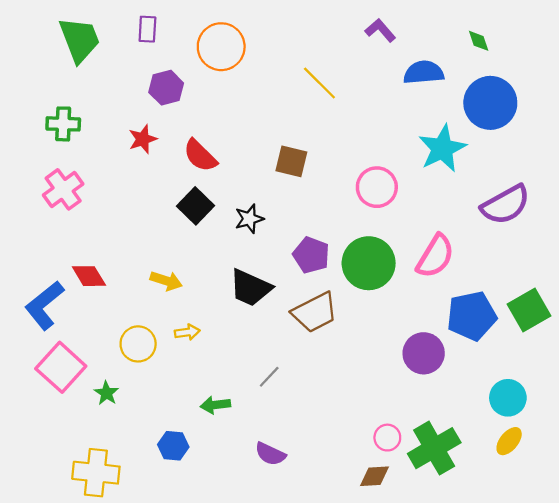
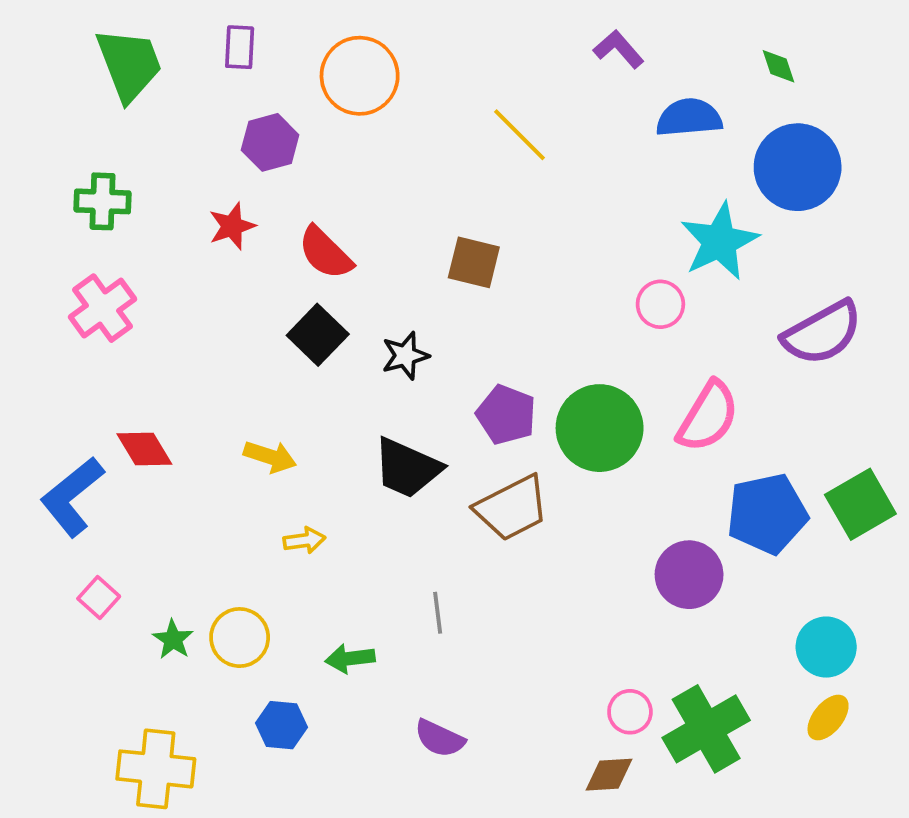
pink circle: (377, 187) -> (660, 304), moved, size x0.7
yellow circle: (138, 344) -> (240, 638), moved
pink square: (61, 367) -> (99, 598), size x0.5
gray line: (269, 377) -> (438, 613), turned -50

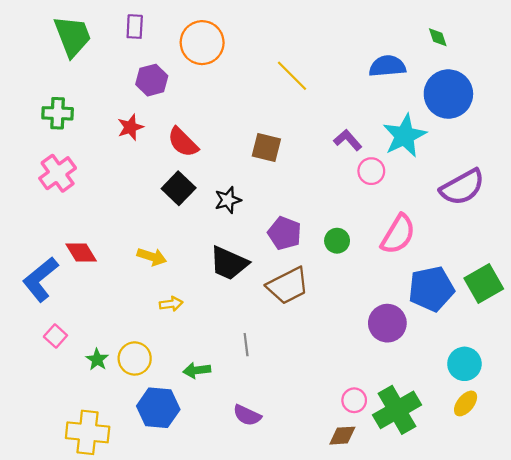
purple L-shape: (619, 49) -> (348, 140), moved
green circle: (600, 428) -> (337, 241), size x0.5
blue hexagon: (281, 725) -> (158, 408), size x1.5

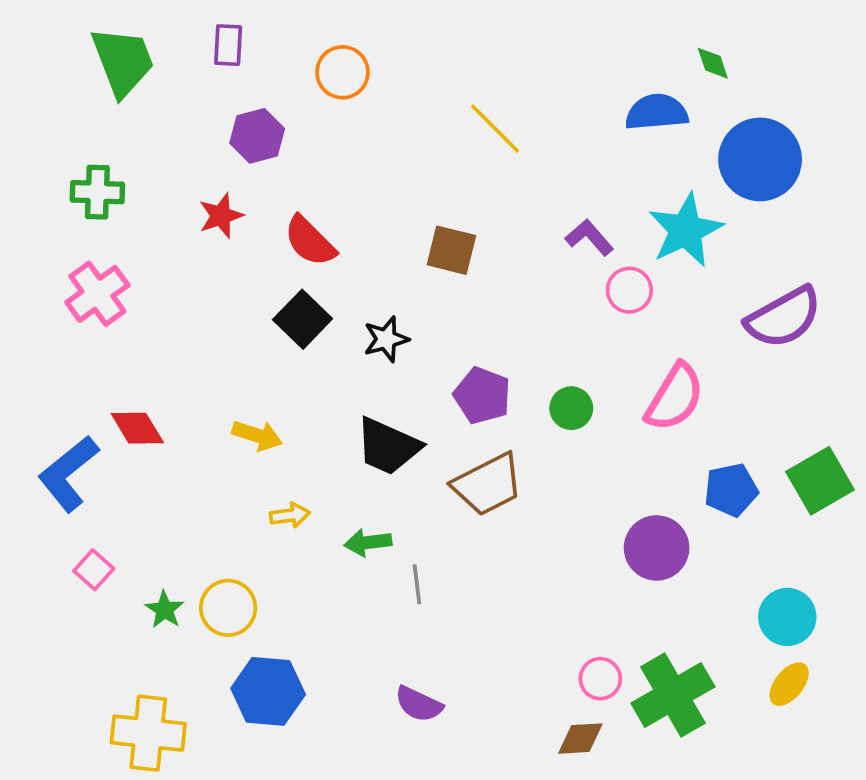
green diamond: (438, 37) -> (713, 63), moved
orange circle: (202, 43) -> (342, 72), size x0.7
blue pentagon: (431, 289) -> (731, 490), size x0.7
green arrow: (197, 370) -> (368, 543), moved

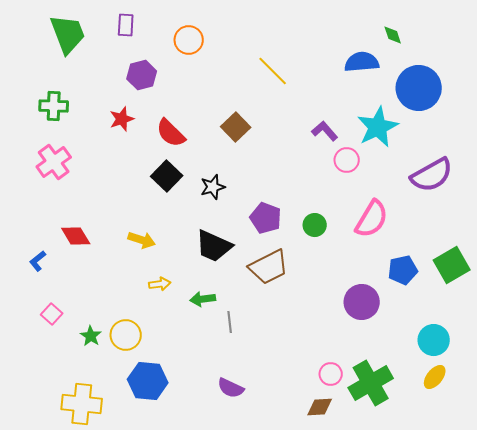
brown square: (451, 250) -> (236, 127), moved, turned 32
blue L-shape: (68, 474) -> (38, 261), size x0.5

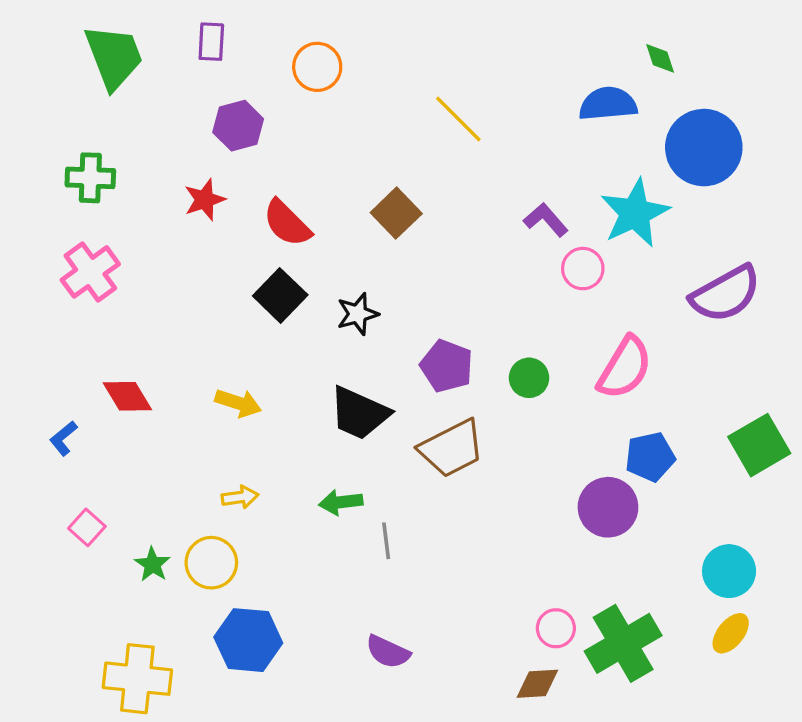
blue pentagon: (403, 270) -> (650, 457), moved
yellow arrow: (160, 284) -> (240, 497), moved

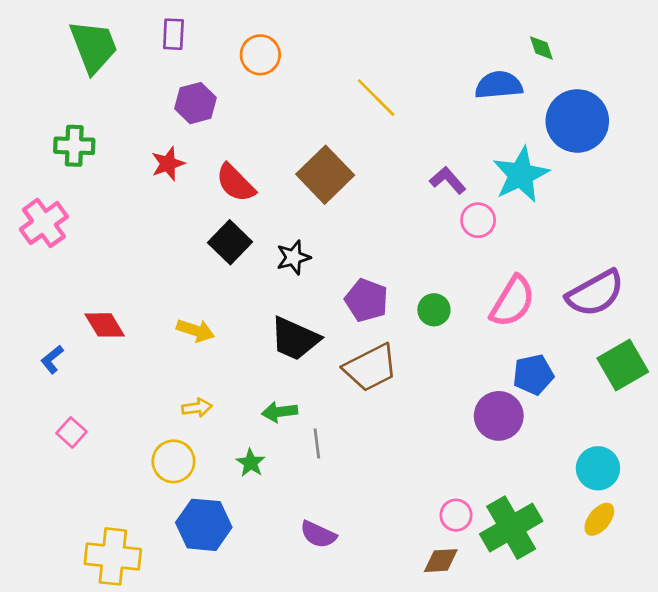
brown square: (396, 213) -> (325, 175), size x1.4
pink cross: (90, 272) -> (44, 223), moved
purple semicircle: (726, 294) -> (595, 293), moved
green star: (152, 564) -> (251, 463), moved

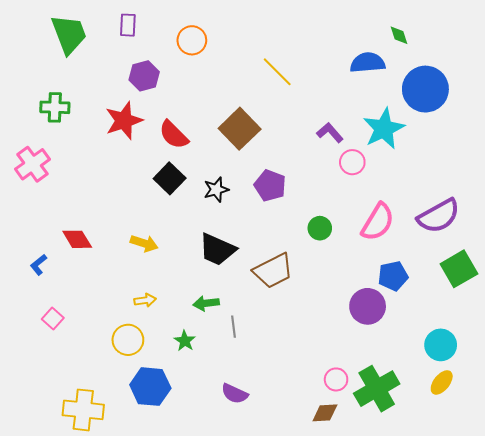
red star: (168, 164) -> (124, 121), size x1.5
purple pentagon: (366, 300) -> (270, 186), moved

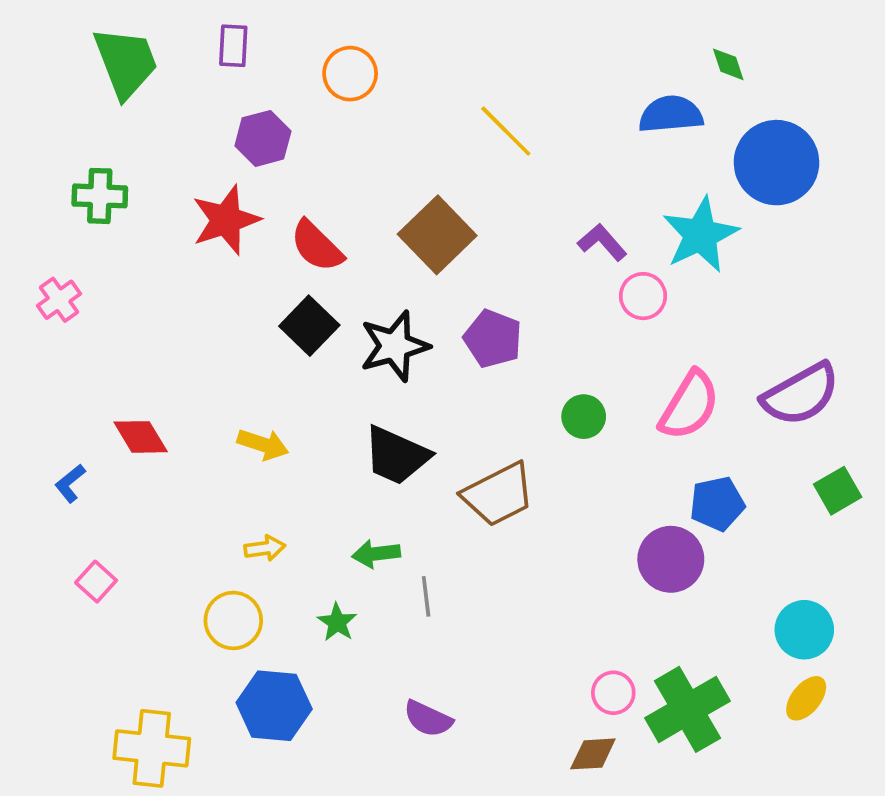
pink cross: (32, 164) -> (59, 300), size x0.7
black star: (216, 190) -> (395, 346), size x1.5
green square: (459, 269) -> (838, 491), size x0.7

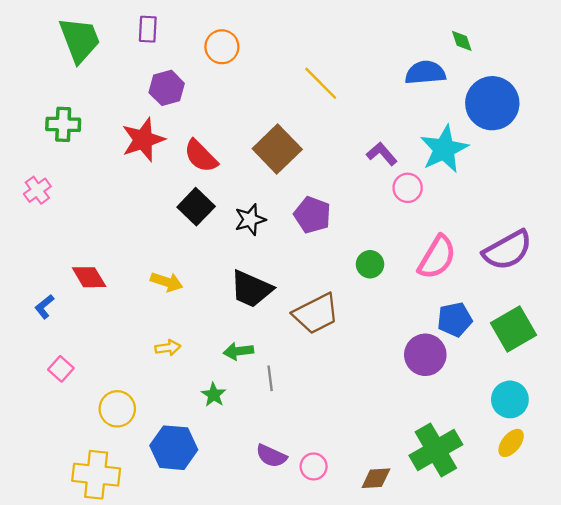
black star: (395, 346) -> (250, 220), size x0.7
green square: (838, 491) -> (513, 329), moved, size x1.5
yellow circle: (233, 620) -> (117, 409), moved
pink circle: (613, 693) -> (314, 466), moved

